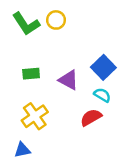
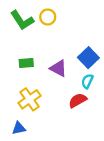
cyan semicircle: (102, 95) -> (87, 81), turned -96

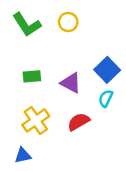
yellow circle: (48, 17) -> (68, 22), moved
red semicircle: (78, 100) -> (79, 122), moved

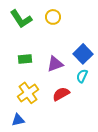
purple triangle: (71, 83) -> (55, 64), turned -48

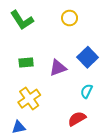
yellow circle: (53, 17) -> (70, 18), moved
cyan semicircle: (82, 76) -> (87, 91), moved
red semicircle: (61, 94) -> (77, 119), moved

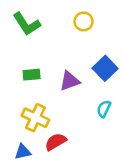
yellow cross: (29, 99) -> (35, 118), turned -30
red semicircle: (77, 119) -> (56, 142), moved

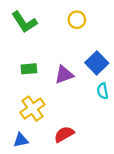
cyan semicircle: (104, 109) -> (103, 91), moved, turned -35
yellow cross: (35, 118) -> (32, 109), turned 30
red semicircle: (56, 142) -> (64, 134), moved

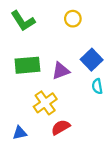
green rectangle: (29, 69) -> (27, 65), size x1.6
yellow cross: (32, 109) -> (45, 103), moved

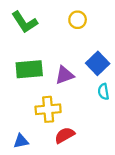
yellow cross: (45, 103) -> (48, 109), turned 30

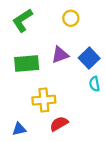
green L-shape: (25, 22) -> (22, 20), turned 90
purple triangle: (65, 75) -> (60, 55), moved

